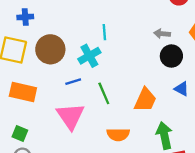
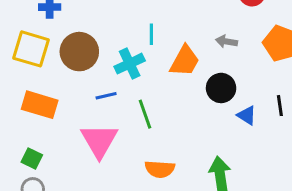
black circle: (171, 56) -> (221, 88), moved
orange trapezoid: (145, 100) -> (185, 61), moved

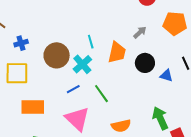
gray arrow: (226, 41) -> (140, 32), turned 144
brown circle: (79, 52) -> (57, 55), moved

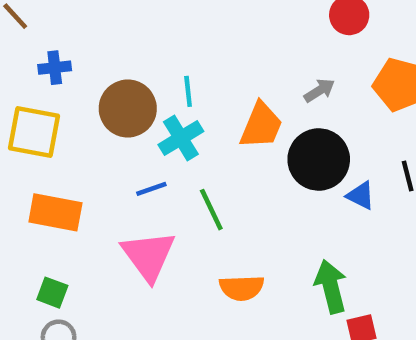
cyan line: (91, 42) -> (188, 91), moved
black circle: (145, 63) -> (319, 159), size x1.4

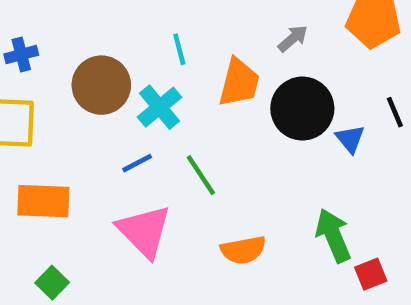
cyan line: (188, 91) -> (179, 49), moved
blue triangle: (361, 196) -> (350, 139), turned 32
green square: (52, 293) -> (52, 283), turned 32

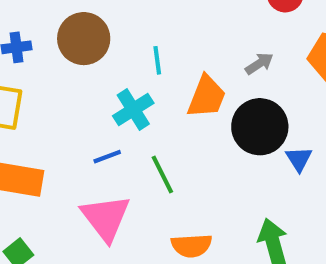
brown circle: (101, 85) -> (84, 39), moved

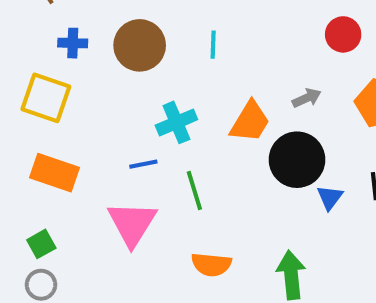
cyan line: (157, 60) -> (213, 45), moved

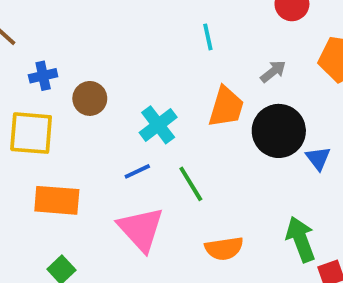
brown circle: (140, 45) -> (90, 98), moved, size x0.7
cyan line: (213, 45) -> (208, 37), moved

